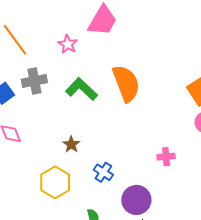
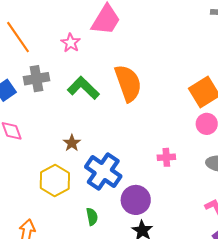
blue cross: (103, 172) -> (103, 172), size x1.8

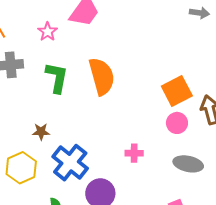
green L-shape: (83, 88) -> (57, 78), turned 52
brown star: (72, 143) -> (41, 132), turned 30

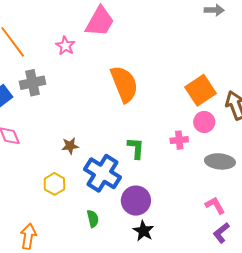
green L-shape: (57, 78) -> (136, 148), moved, size x0.7
pink cross: (134, 153) -> (179, 140), moved
yellow hexagon: (21, 168) -> (54, 184), size x0.7

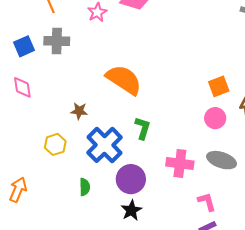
orange semicircle: (124, 84) -> (124, 80), moved, turned -48
orange square: (200, 90) -> (219, 86), size x0.7
pink cross: (179, 140) -> (180, 163), moved, size x1.5

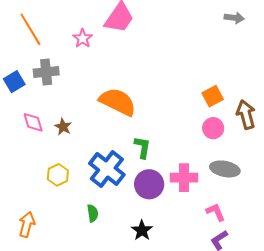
pink diamond: (22, 87) -> (33, 122), moved
brown star: (79, 111) -> (63, 127), moved, turned 30
purple circle: (131, 179) -> (149, 184), moved

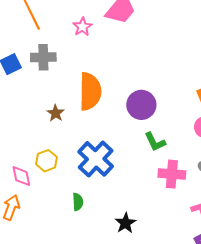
orange semicircle: (118, 102) -> (90, 91), moved, turned 60
pink diamond: (33, 122) -> (21, 176), moved
green L-shape: (142, 147) -> (155, 142), moved, turned 140
purple circle: (149, 184) -> (141, 105), moved

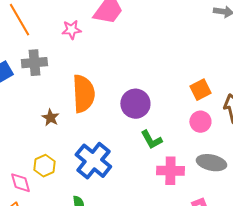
pink star: (82, 27) -> (71, 30), turned 30

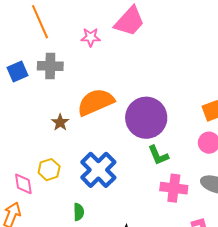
orange semicircle: (83, 94) -> (96, 102), turned -117
purple circle: (135, 104) -> (146, 118), size x1.4

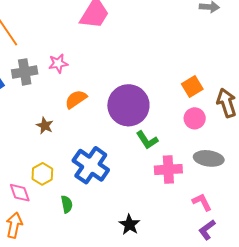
pink star: (91, 37) -> (58, 63), moved
orange semicircle: (96, 102) -> (76, 99), size x0.6
green semicircle: (79, 212) -> (67, 204), moved

